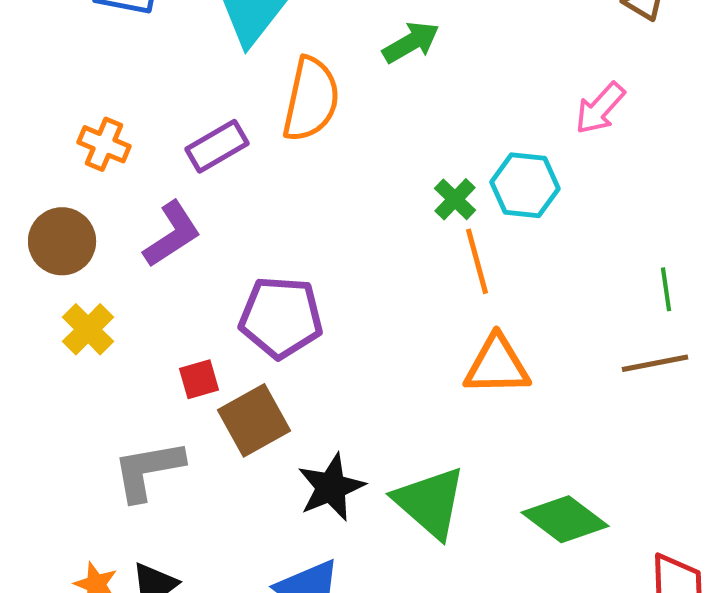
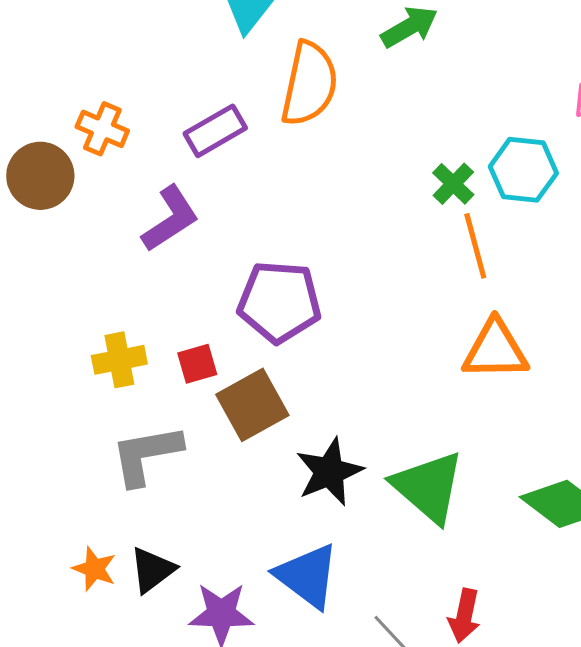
brown circle: (62, 241) -> (40, 176), moved
yellow cross: (88, 329) -> (119, 360), moved, turned 34

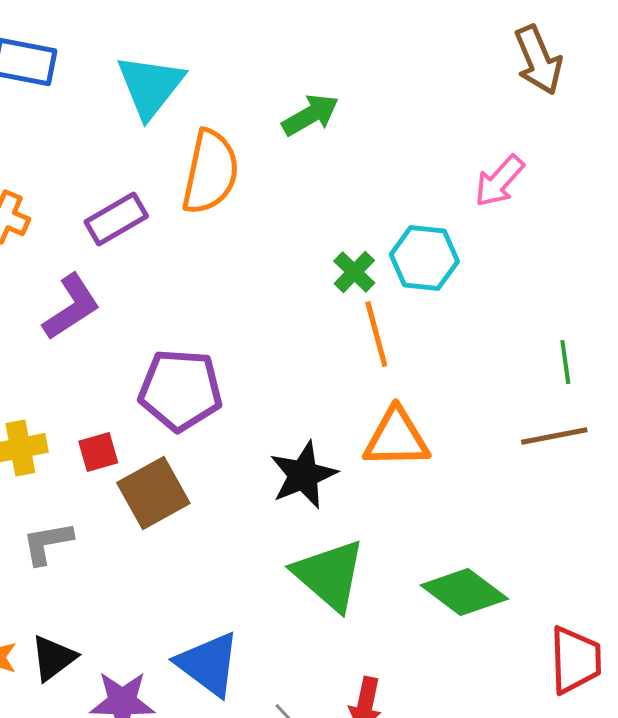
gray L-shape: (146, 455) -> (47, 543), size x0.7
black star: (329, 472) -> (303, 475), moved

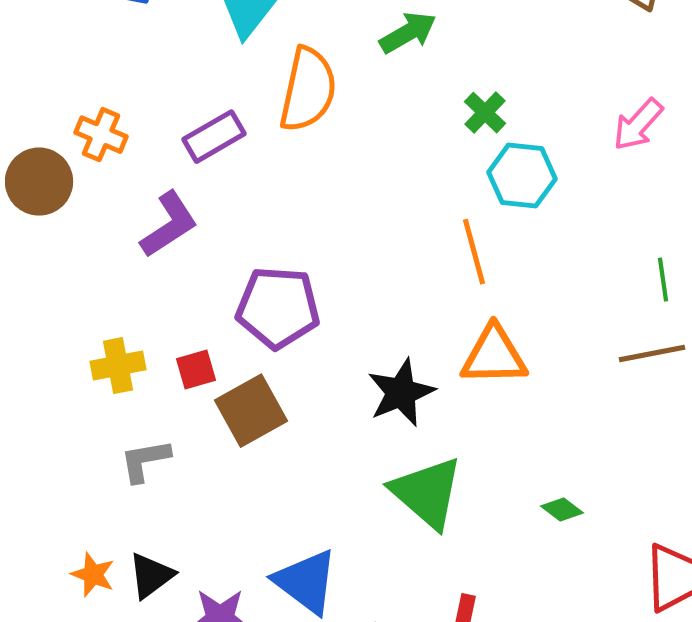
pink arrow: (499, 181) -> (638, 125), moved
green cross: (354, 272) -> (485, 113), moved
green diamond: (464, 592) -> (562, 510), size x0.5

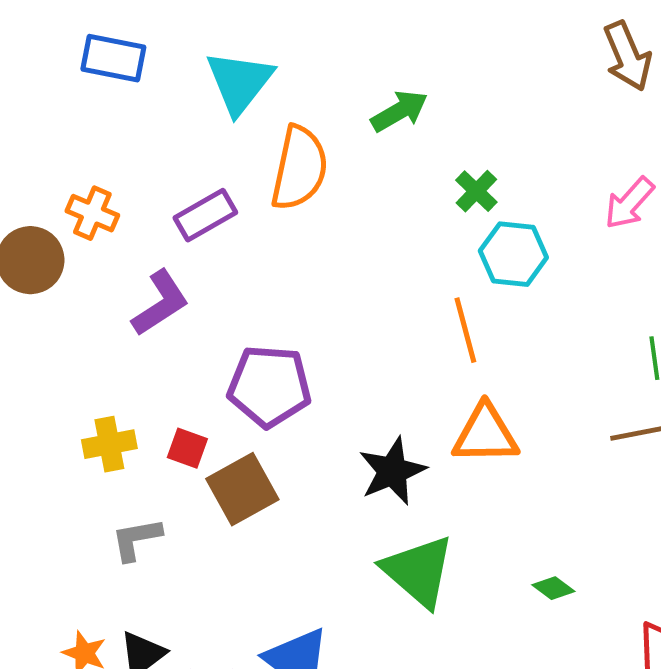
red square: (196, 370) -> (187, 448), turned 36

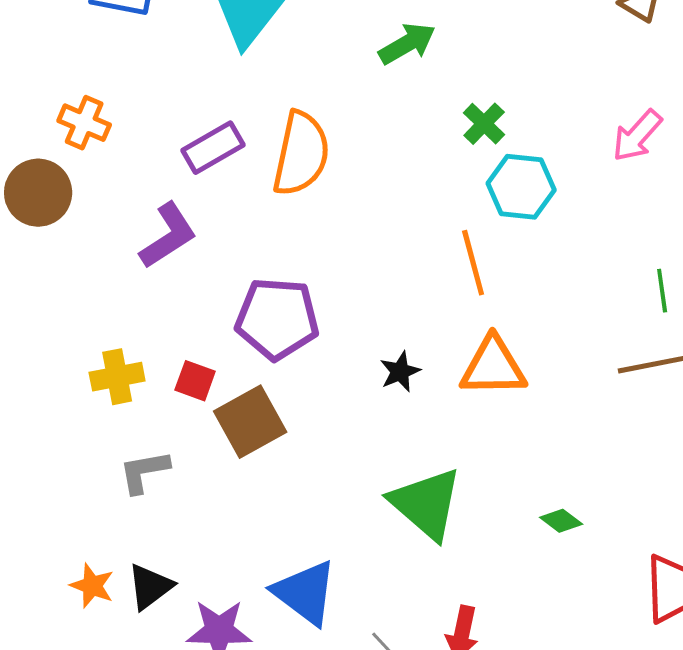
orange semicircle: (299, 168) -> (301, 154), moved
orange cross: (92, 213) -> (84, 123), moved
black star: (392, 471) -> (400, 372), moved, size x0.6

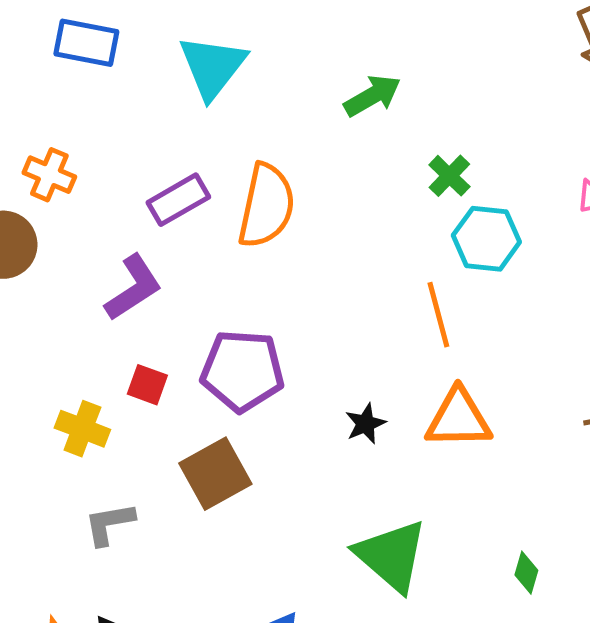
yellow cross: (117, 377) -> (82, 429), turned 32
red square: (195, 381) -> (147, 385), moved
green diamond: (561, 521) -> (526, 573), turned 69

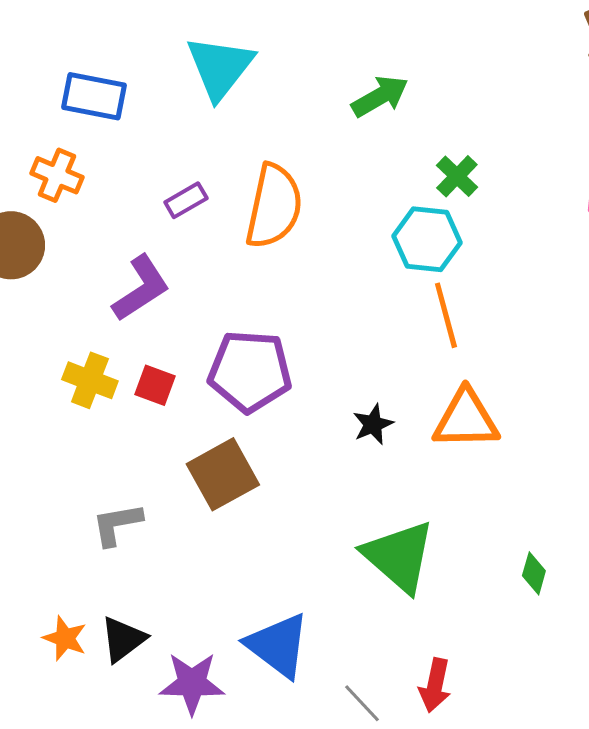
blue rectangle: (86, 43) -> (94, 96), moved
purple rectangle: (178, 200) -> (186, 200), size x0.7
cyan hexagon: (486, 239) -> (427, 239), moved
yellow cross: (82, 429) -> (90, 380), moved

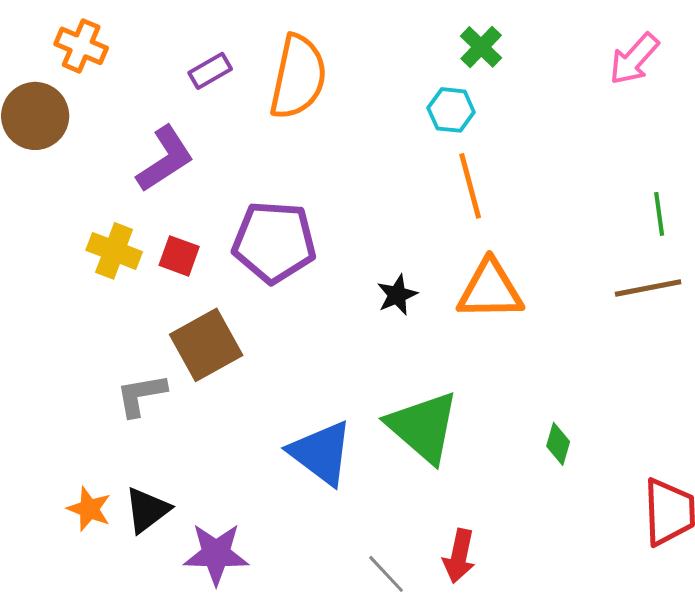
cyan hexagon: (427, 239) -> (451, 110), size x0.7
brown square: (223, 474) -> (206, 345), moved
blue triangle: (278, 645) -> (321, 453), moved

